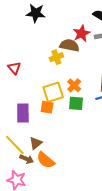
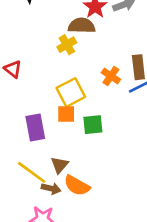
orange cross: (74, 85) -> (111, 76), moved
green square: (76, 103) -> (93, 125), moved

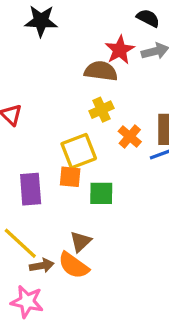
yellow cross: (67, 45) -> (101, 110), moved
brown triangle: (60, 165) -> (81, 242), moved
brown arrow: (51, 189) -> (42, 266), turned -30

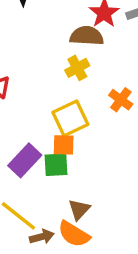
yellow cross: (101, 110) -> (77, 68), moved
purple rectangle: (31, 189) -> (25, 160), turned 52
green square: (101, 193) -> (56, 165), moved

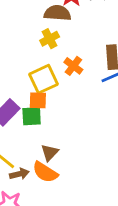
orange cross: (121, 100) -> (73, 66), moved

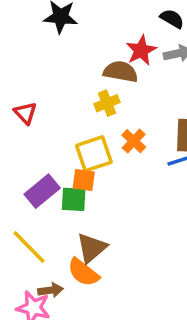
brown triangle: (50, 152) -> (92, 248), size x1.4
brown arrow: (19, 174) -> (50, 290), moved

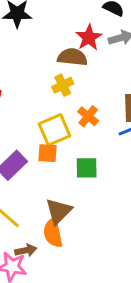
green square: (74, 199) -> (87, 168), moved
orange semicircle: (83, 272) -> (53, 233), turned 44

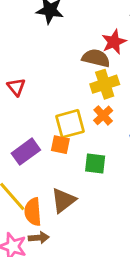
yellow cross: (63, 85) -> (105, 84), moved, size x1.4
orange semicircle: (53, 233) -> (33, 212), moved
brown arrow: (26, 250) -> (39, 238), moved

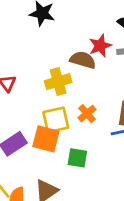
yellow cross: (105, 84) -> (58, 82), moved
orange square: (60, 145) -> (46, 139), size x1.5

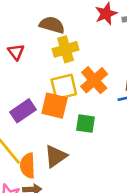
brown semicircle: (83, 60) -> (52, 25), moved
orange cross: (87, 114) -> (94, 80), size x1.5

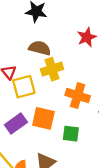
orange cross: (94, 80) -> (78, 96), turned -30
yellow square: (64, 87) -> (24, 87), moved

